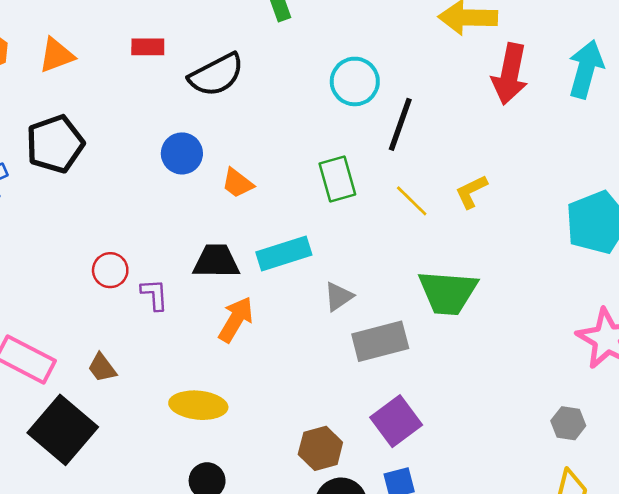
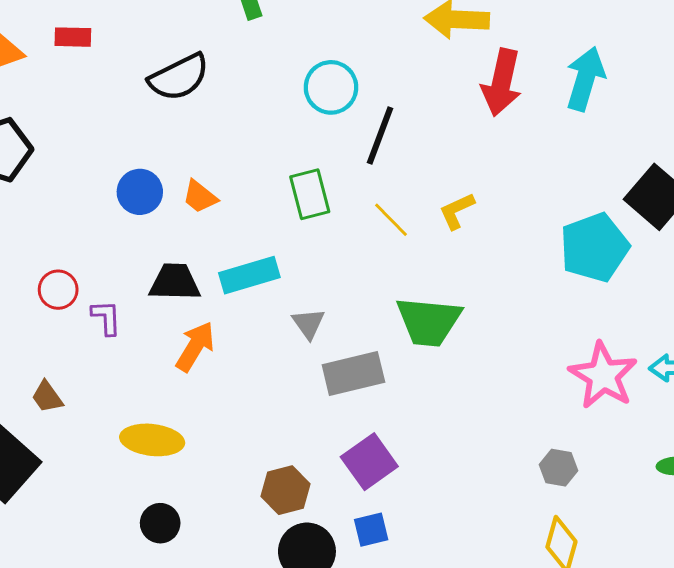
red rectangle: (148, 47) -> (73, 37), moved
blue circle: (182, 153) -> (140, 192), moved
gray triangle: (339, 297) -> (309, 323), turned -32

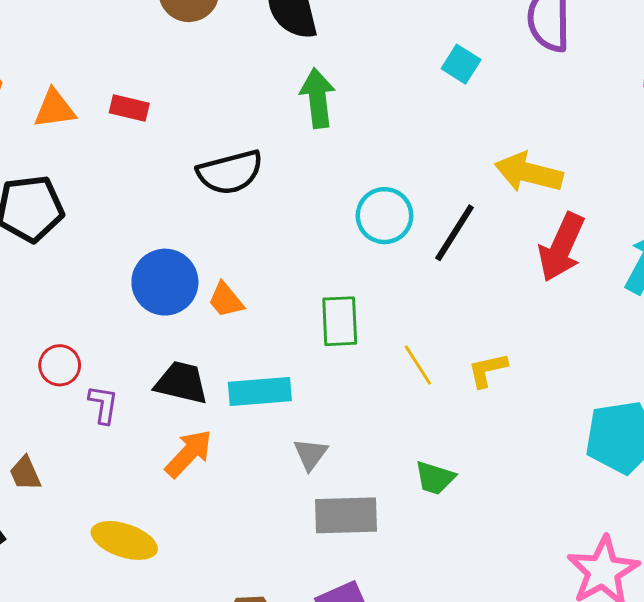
black line: (380, 135) -> (455, 233), moved
blue circle: (140, 192) -> (165, 282), size x1.4
green trapezoid: (429, 321) -> (435, 478), size x0.6

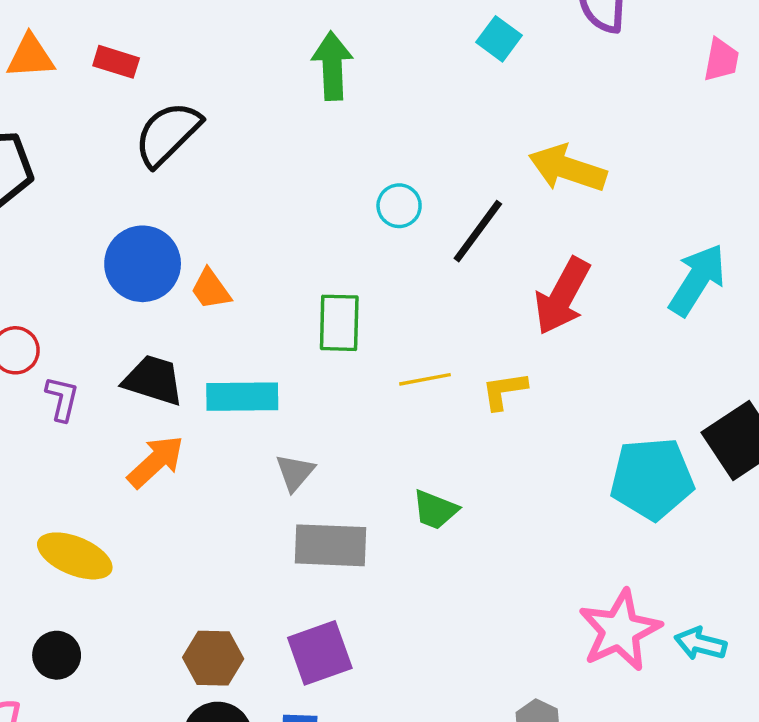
black semicircle: (230, 172) -> (168, 134), moved, turned 146
cyan circle: (384, 216) -> (399, 206), size x0.7
red arrow: (561, 247) -> (562, 296), moved
yellow line: (418, 365) -> (425, 379), turned -72

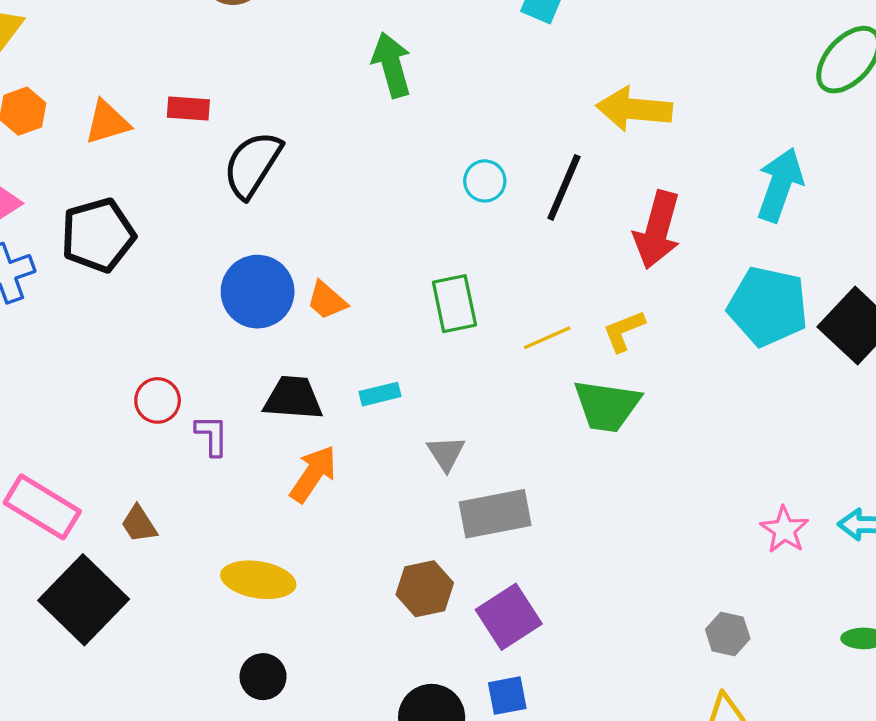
cyan rectangle: (242, 397) -> (380, 394), size x0.6
cyan pentagon: (652, 479) -> (768, 306), moved, turned 30
green trapezoid: (435, 510) -> (607, 406), moved, size x1.5
pink star: (620, 630) -> (784, 530), size x0.6
brown hexagon: (213, 658) -> (425, 589), moved

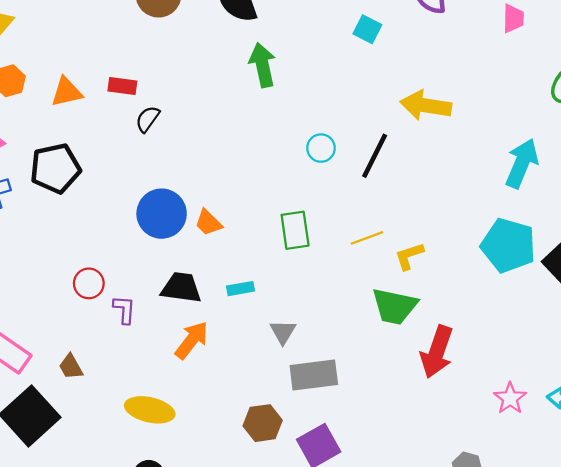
black semicircle: (252, 165) -> (148, 119), moved, size x0.6
red arrow: (657, 230) -> (437, 352), moved
yellow line: (547, 338) -> (367, 238), moved

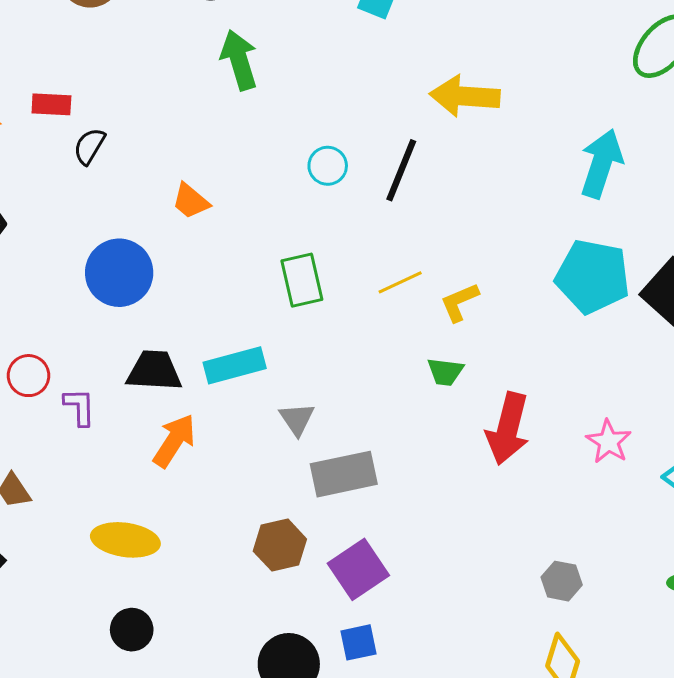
orange trapezoid: (208, 223) -> (191, 201), moved
cyan rectangle: (241, 289) -> (235, 365), size x1.6
green trapezoid: (395, 306) -> (445, 372), size x0.6
pink star: (510, 398) -> (609, 442), moved

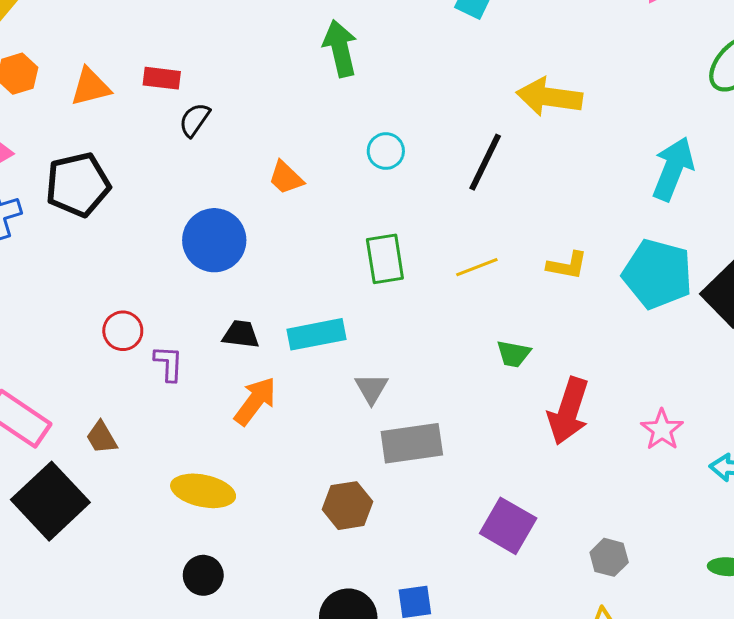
cyan circle: (328, 166) -> (386, 151), moved
yellow L-shape: (459, 302) -> (567, 265), moved, turned -150
black trapezoid: (154, 371) -> (241, 334), size x0.7
purple square: (358, 569) -> (508, 526), moved, turned -30

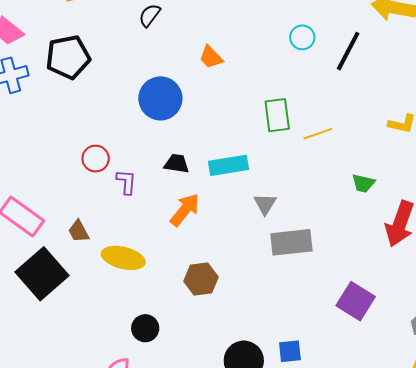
cyan circle: (386, 151) -> (302, 37), moved
yellow line: (477, 267) -> (318, 134), moved
yellow ellipse: (203, 491) -> (123, 258), moved
brown hexagon: (347, 506) -> (201, 279), moved

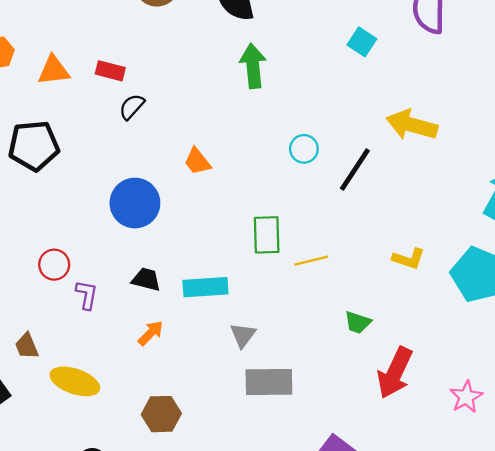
orange arrow: (185, 210) -> (151, 333), size x0.7

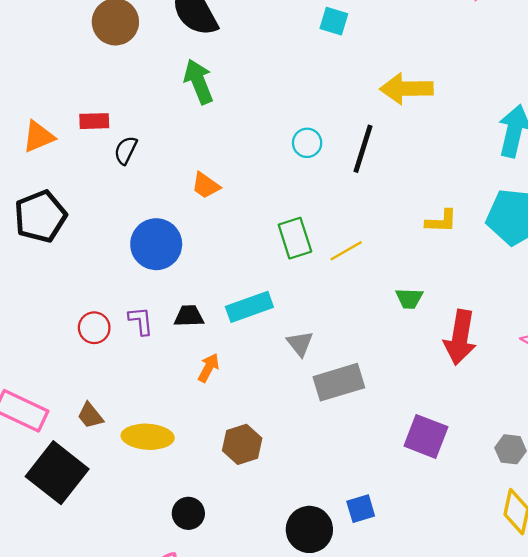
green arrow: (253, 66) -> (199, 82), moved
purple L-shape: (87, 295) -> (141, 321), moved

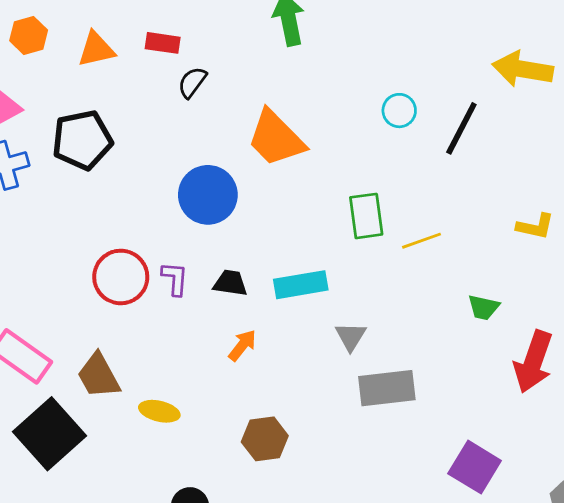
orange trapezoid: (206, 185) -> (276, 138), size x1.8
red circle: (94, 328) -> (121, 277), size x1.5
brown trapezoid: (90, 416) -> (99, 376), size x1.5
yellow ellipse: (148, 437) -> (159, 411), size x0.7

